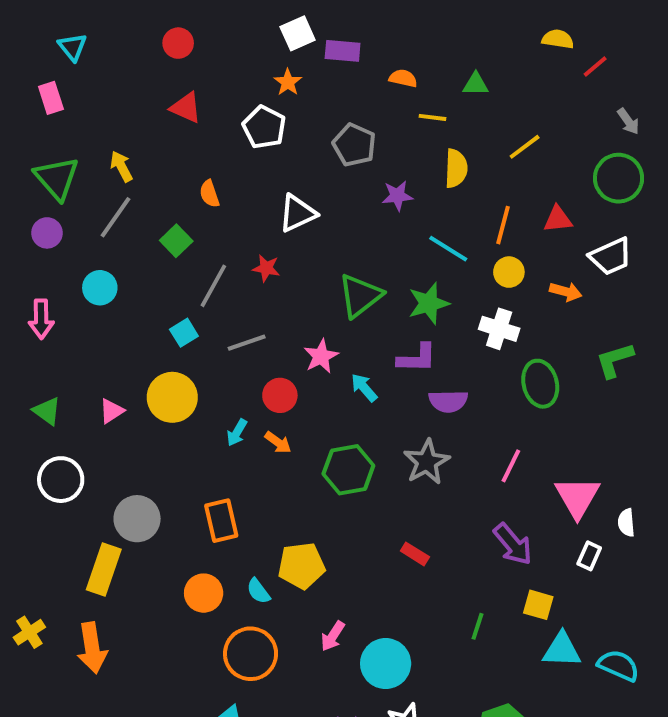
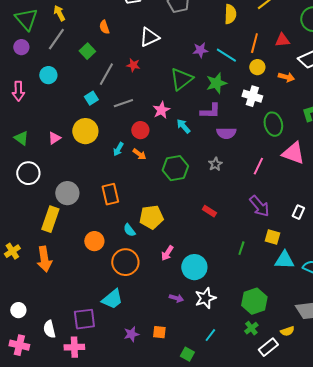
purple star: (397, 196) -> (200, 50), moved
gray star: (427, 462) -> (215, 164), size x0.6
pink triangle: (577, 497) -> (293, 153), moved, turned -40
orange circle: (204, 593) -> (94, 241), moved

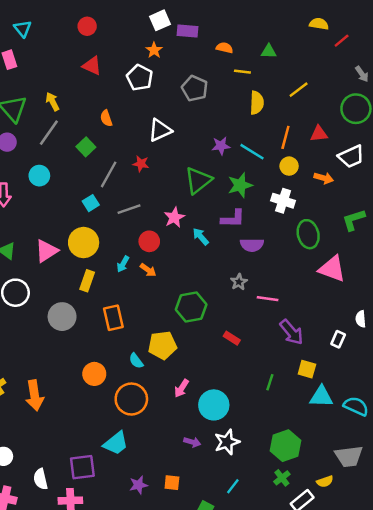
pink triangle: (54, 138) -> (47, 251), size x1.5
pink line: (258, 166) -> (268, 299), moved, turned 72
green hexagon: (175, 168) -> (191, 307), moved
yellow rectangle: (50, 219) -> (87, 281), moved, size x0.7

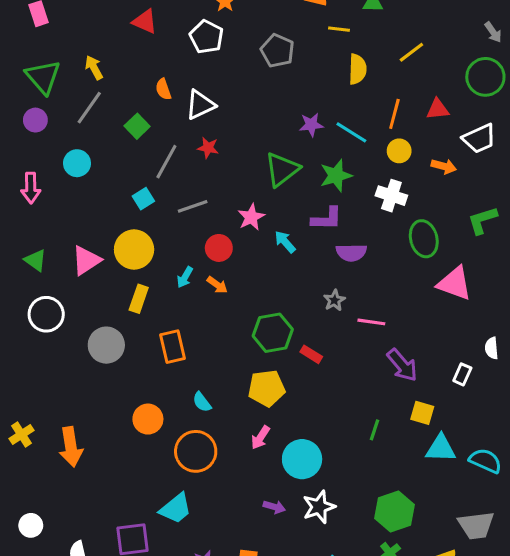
white triangle: (160, 130) -> (200, 105), moved
red rectangle: (232, 338) -> (311, 354), moved
yellow pentagon: (162, 345) -> (267, 388), moved

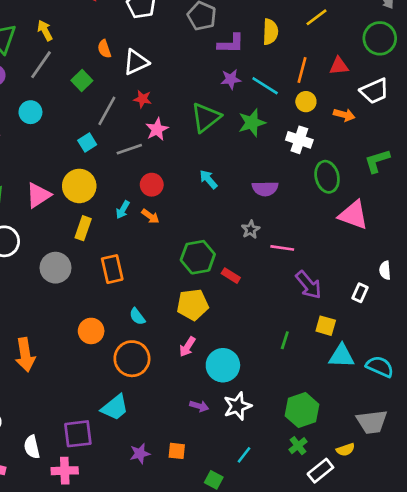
pink star: (251, 217) -> (157, 129), moved
purple L-shape: (327, 219) -> (231, 44), moved

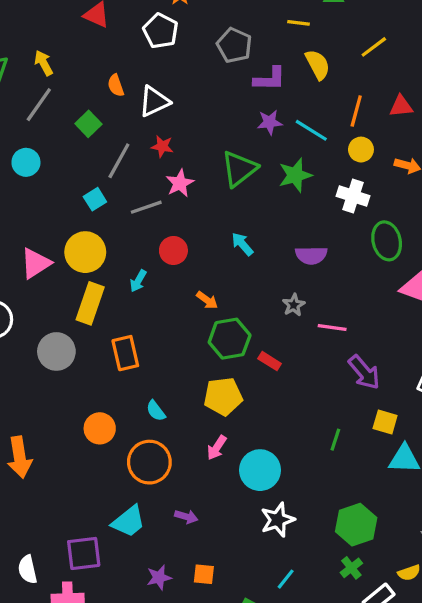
yellow semicircle: (270, 32) -> (318, 65), turned -30
orange arrow: (150, 216) -> (207, 300), moved
yellow rectangle: (83, 228) -> (90, 303), size x1.4
purple arrow: (199, 406) -> (186, 517), moved

